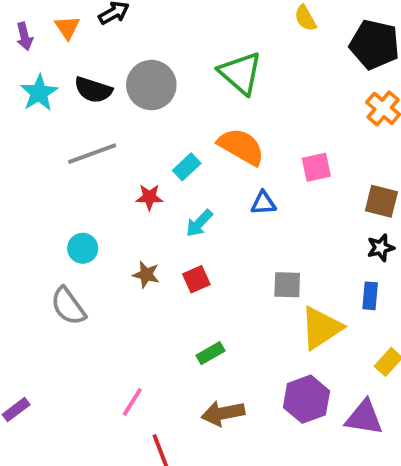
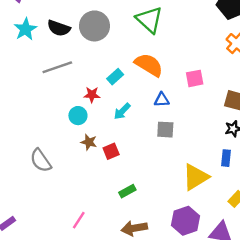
cyan circle: (83, 248) -> (78, 116), moved
red square: (196, 279) -> (111, 151), moved
gray square: (287, 285) -> (165, 130), moved

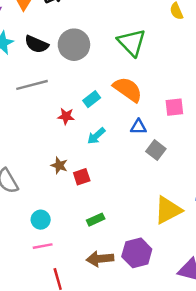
cyan circle: (78, 116) -> (41, 220), moved
gray square: (165, 130) -> (156, 150), moved, turned 30
pink line: (79, 220) -> (43, 246), turned 42
purple hexagon: (186, 221) -> (137, 253), moved

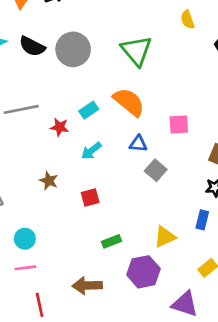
gray line: (32, 85) -> (21, 109), moved
red square: (82, 177) -> (90, 198), moved
yellow triangle: (168, 210) -> (165, 237), size x0.7
green rectangle: (96, 220) -> (111, 241), moved
purple hexagon: (137, 253) -> (143, 272), moved

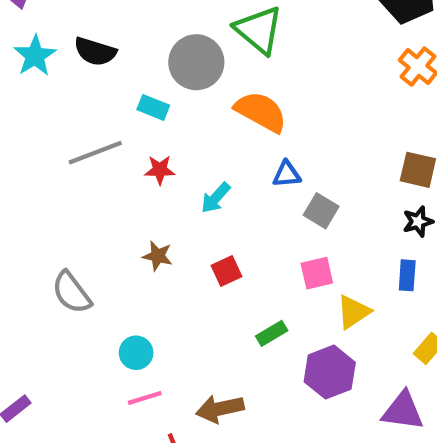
gray circle: (73, 49) -> (196, 62), moved
cyan rectangle: (89, 110) -> (153, 107), moved, turned 66
pink square: (179, 125) -> (317, 273), moved
brown arrow: (87, 286) -> (220, 409), moved

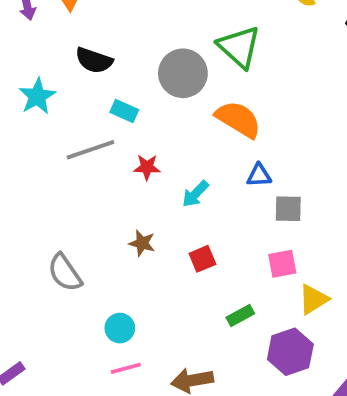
cyan star: (35, 56) -> (37, 96), moved
cyan rectangle: (153, 107) -> (124, 111), moved
gray square: (321, 211) -> (288, 209), turned -32

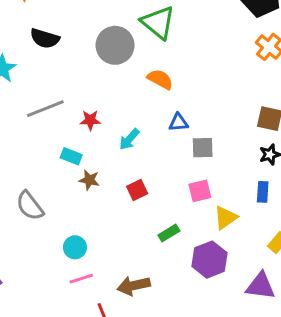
cyan rectangle: (124, 111) -> (71, 156), moved
orange semicircle: (238, 119) -> (160, 79), size x0.7

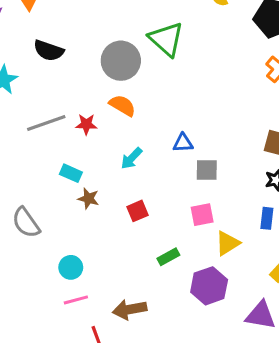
orange semicircle: (160, 79) -> (122, 105), moved
red star: (90, 120) -> (86, 124), moved

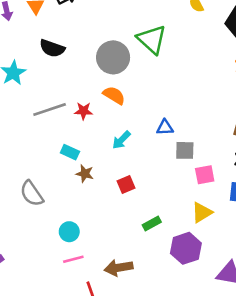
pink square: (202, 215) -> (205, 175), moved

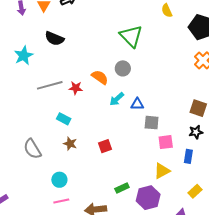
gray circle: (113, 57) -> (123, 68), moved, size x0.6
cyan arrow: (121, 140) -> (117, 99), moved
brown star: (85, 174) -> (70, 144), moved
green rectangle: (152, 223) -> (122, 188), moved

